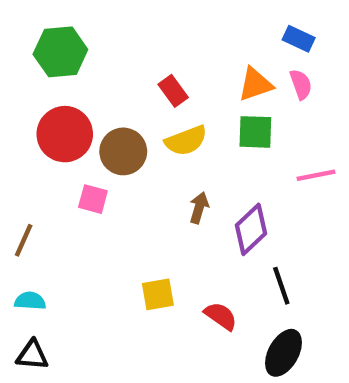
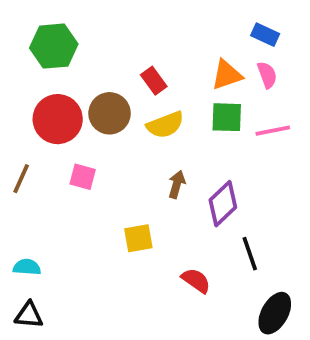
brown circle: (123, 151) -> (110, 113), moved
pink line: (316, 175) -> (273, 131), moved
brown line: (24, 240) -> (21, 179), moved
yellow square: (158, 294) -> (138, 238), moved
black ellipse: (283, 353) -> (275, 313), moved

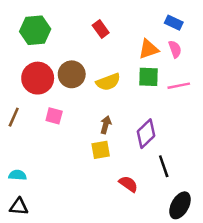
red rectangle: (154, 81) -> (101, 29), moved
brown arrow: (177, 184) -> (106, 125), moved
yellow square: (138, 238) -> (101, 150), moved

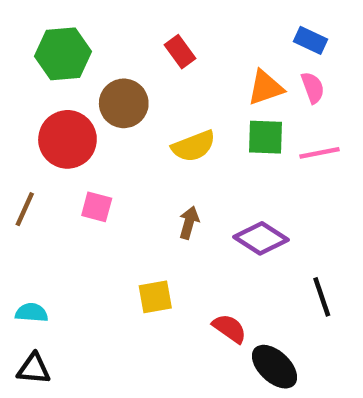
brown circle: (72, 74) -> (124, 103), moved
purple diamond: (146, 134) -> (261, 238), turned 76
yellow square: (101, 150) -> (155, 297), moved
black line: (164, 166) -> (322, 297), moved
black ellipse: (180, 205) -> (274, 367), moved, turned -76

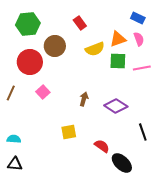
yellow semicircle: (193, 146) -> (95, 49), moved
pink square: (97, 207) -> (43, 92), turned 32

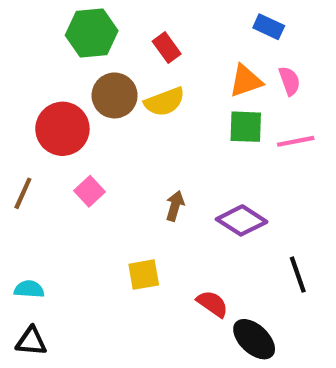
blue rectangle: (138, 18) -> (269, 27), moved
green hexagon: (28, 24) -> (92, 33), moved
yellow semicircle: (95, 49) -> (165, 102), moved

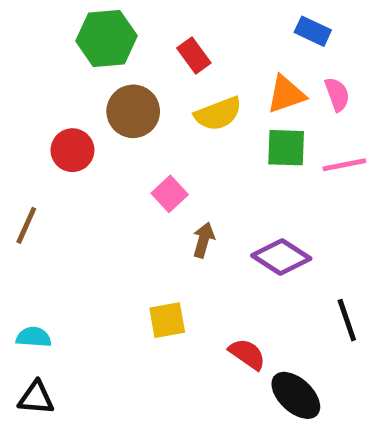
yellow semicircle: (165, 102) -> (218, 114), moved
red circle: (62, 129) -> (72, 150), size x0.7
pink square: (90, 191) -> (170, 194), moved

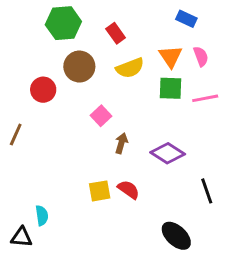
orange triangle: (286, 94) -> (171, 56), turned -45
cyan semicircle: (34, 337) -> (42, 216), moved, turned 78
red semicircle: (247, 354) -> (129, 189), moved

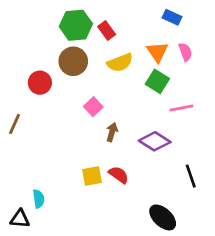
green hexagon: (63, 23) -> (76, 25), moved
green square: (171, 88) -> (157, 81), turned 30
pink line: (205, 98) -> (181, 108), moved

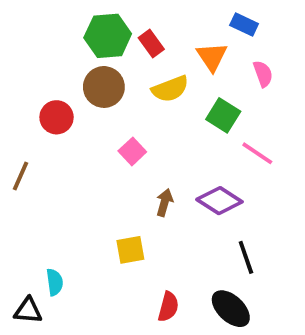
orange triangle: (157, 52) -> (212, 57), moved
pink line: (181, 108) -> (257, 153), turned 45
brown arrow: (112, 132) -> (164, 203), moved
red semicircle: (119, 175) -> (168, 307), moved, turned 70
black line: (191, 176) -> (246, 257), moved

